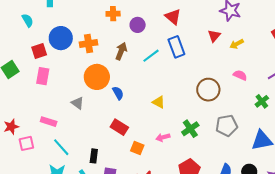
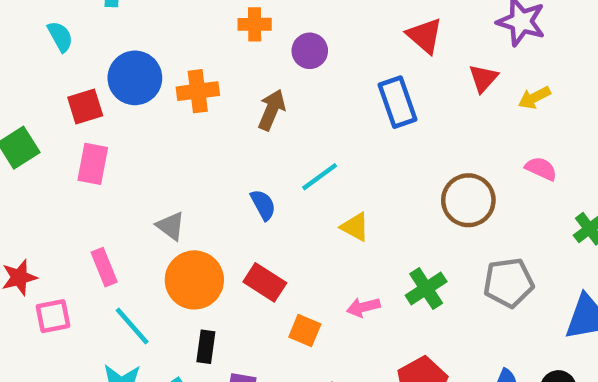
red triangle: (173, 17) -> (425, 36), moved
cyan line: (151, 56) -> (320, 177), moved
orange circle: (97, 77) -> (194, 280), moved
pink rectangle: (49, 122) -> (104, 267), turned 49

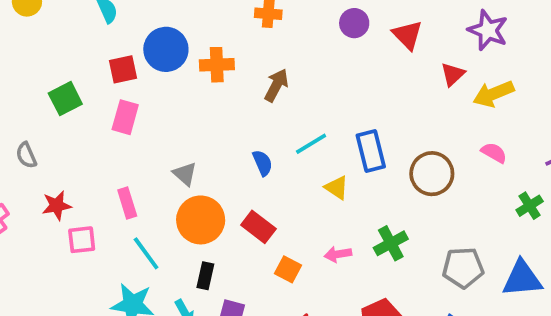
purple circle: (310, 51) -> (354, 23), moved
yellow arrow: (534, 98) -> (493, 94), size x1.5
blue rectangle: (397, 102) -> (371, 151), moved
gray pentagon: (508, 283) -> (463, 268), moved

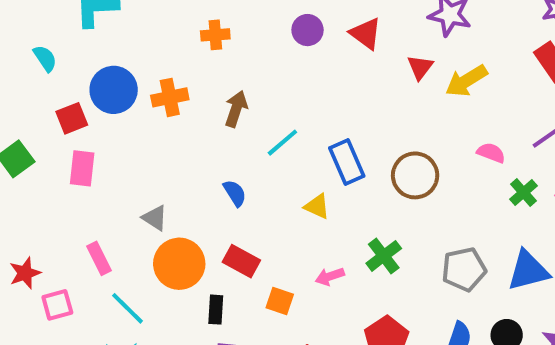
cyan line: (311, 144) -> (282, 143), moved
pink semicircle: (494, 153) -> (491, 153), moved
black rectangle: (205, 276) -> (216, 310), moved

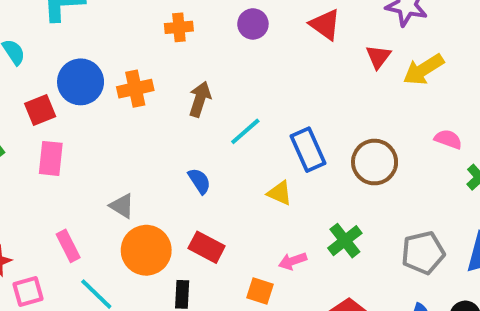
purple circle: (308, 30) -> (253, 24), moved
orange square: (280, 301) -> (260, 291), moved

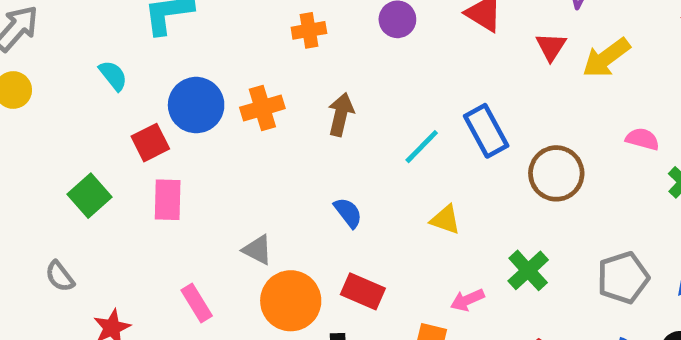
cyan line: (245, 131) -> (422, 147), moved
blue rectangle: (308, 150) -> (486, 131), moved

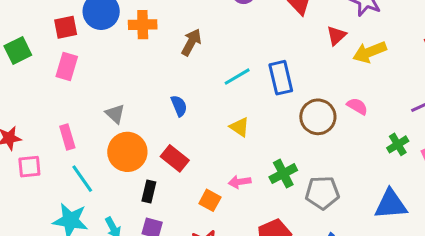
pink semicircle: (642, 139) -> (357, 106), moved
gray pentagon: (623, 278) -> (322, 193), moved

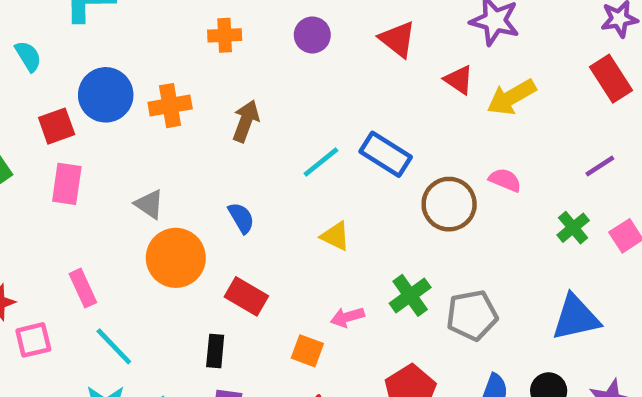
red triangle: (336, 36) -> (459, 80), turned -35
blue rectangle: (281, 78) -> (386, 154), turned -36
gray triangle: (115, 114) -> (149, 204), moved
orange circle: (127, 152) -> (176, 258), moved

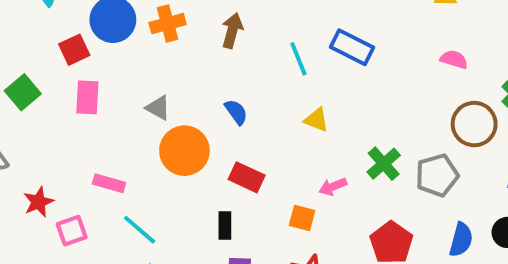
cyan line: (321, 162) -> (298, 59), turned -68
brown circle: (449, 204) -> (474, 124), moved
pink rectangle: (83, 288) -> (109, 183), turned -44

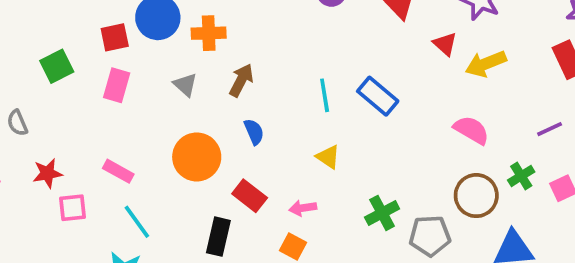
brown arrow: (232, 31) -> (241, 80), moved
pink semicircle: (454, 59) -> (471, 130), size x1.4
gray triangle: (158, 108) -> (185, 85), moved
pink arrow: (333, 187) -> (303, 208), moved
black rectangle: (225, 225) -> (218, 237), size x1.4

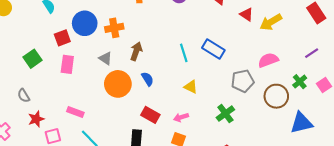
gray semicircle: (17, 123) -> (24, 96), moved
pink semicircle: (471, 130) -> (268, 60), turned -42
orange circle: (197, 157) -> (118, 84), moved
gray pentagon: (430, 236) -> (243, 81), moved

